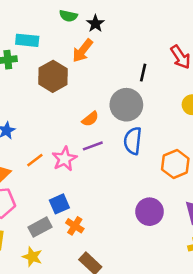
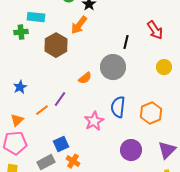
blue semicircle: (133, 141) -> (118, 107), moved
purple line: (93, 146) -> (60, 99), moved, turned -35
pink star: (64, 159) -> (94, 121), moved

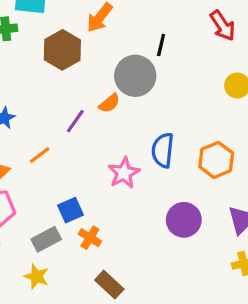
black line: (126, 42) -> (161, 45), moved
gray circle: (113, 67) -> (135, 76), moved
purple line: (60, 99) -> (75, 121), moved

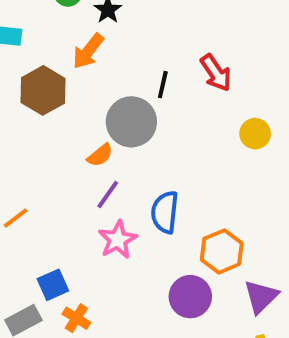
red arrow: (223, 26) -> (216, 73), moved
purple line: (75, 121) -> (108, 195), moved
orange hexagon: (216, 160) -> (222, 251), moved

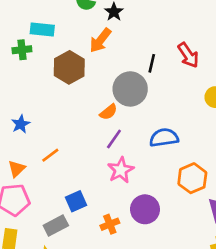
blue semicircle: (165, 212) -> (164, 138), moved, turned 76
purple circle: (190, 297) -> (145, 209), moved
orange cross: (76, 318) -> (110, 224), moved, turned 36

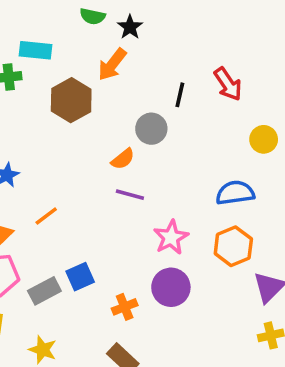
gray circle: (130, 89) -> (151, 129), size x0.7
blue semicircle: (164, 138) -> (235, 193), moved
purple line: (114, 139) -> (130, 195), turned 70
pink star: (121, 170) -> (171, 237), moved
gray rectangle: (56, 226) -> (44, 291), moved

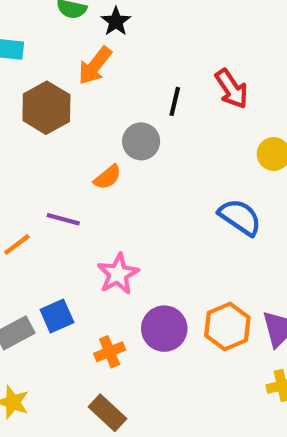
blue semicircle: (235, 193) -> (240, 217), turned 42
purple line: (130, 195) -> (63, 219), moved
pink star: (171, 237) -> (118, 274), moved
orange hexagon: (233, 246) -> (227, 327), moved

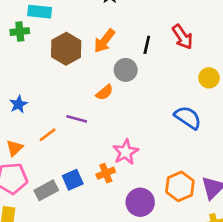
orange arrow: (95, 66) -> (104, 41), moved
pink star: (118, 274) -> (126, 152), moved
purple circle: (164, 329) -> (140, 202), moved
orange cross: (110, 352) -> (106, 173), moved

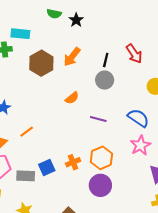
gray circle: (126, 70) -> (105, 80), moved
purple line: (77, 119) -> (98, 119), moved
pink star: (126, 152) -> (140, 145), moved
orange hexagon: (180, 186) -> (101, 158), moved
gray rectangle: (46, 190) -> (26, 176), turned 30

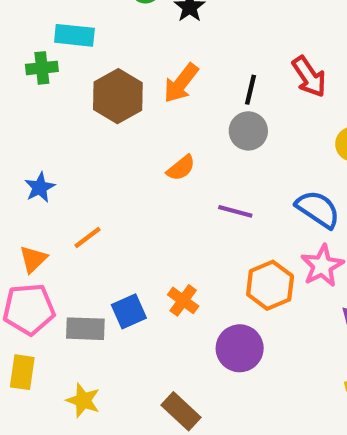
orange hexagon: (101, 158) -> (270, 285), moved
orange cross: (73, 162) -> (183, 300), turned -32

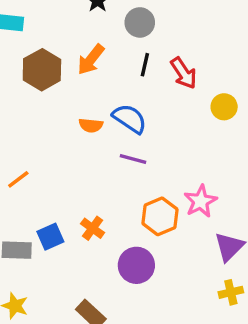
red arrow: (309, 77) -> (184, 73), moved
gray circle: (248, 131) -> (140, 22), moved
orange semicircle: (181, 168) -> (91, 125), turned 45
blue semicircle: (318, 209) -> (130, 119), moved

